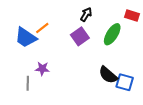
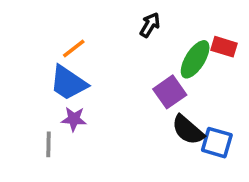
red rectangle: (132, 15) -> (224, 47), moved
purple square: (80, 36) -> (170, 92), moved
blue trapezoid: (26, 37) -> (68, 83), moved

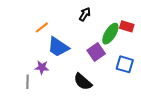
blue trapezoid: (68, 83) -> (58, 47), moved
black semicircle: (188, 130) -> (83, 82), moved
blue square: (217, 143) -> (125, 64), moved

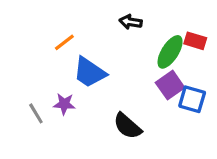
black arrow: (85, 14) -> (131, 22), turned -112
purple square: (96, 52) -> (170, 85), moved
gray line: (28, 82) -> (36, 113), moved, turned -32

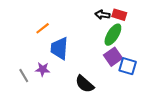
black arrow: (131, 22) -> (102, 15), moved
red rectangle: (195, 41) -> (119, 15), moved
blue trapezoid: (90, 72) -> (59, 48), turned 60

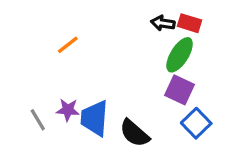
blue trapezoid: (59, 48) -> (94, 118), moved
purple square: (113, 57) -> (180, 90), turned -30
blue square: (128, 66) -> (196, 123), moved, turned 30

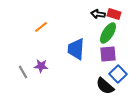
purple square: (180, 90) -> (108, 54), turned -30
blue trapezoid: (94, 118) -> (76, 49), moved
black semicircle: (135, 133) -> (105, 86), moved

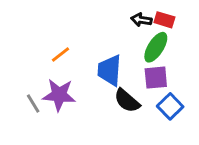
orange line: (41, 27) -> (61, 54), moved
purple star: (41, 66) -> (59, 95), size x1.6
black semicircle: (105, 86) -> (127, 101), moved

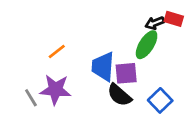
black arrow: (141, 20) -> (155, 23), moved, turned -30
red rectangle: (164, 20) -> (174, 19), moved
purple square: (156, 78) -> (126, 73), moved

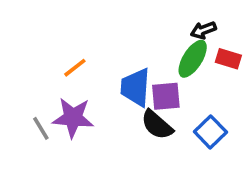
red rectangle: (174, 19) -> (228, 59), moved

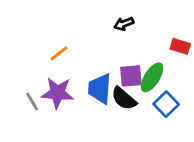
black arrow: (203, 30) -> (124, 24), moved
green ellipse: (193, 59) -> (152, 77), moved
blue trapezoid: (135, 87) -> (100, 89), moved

